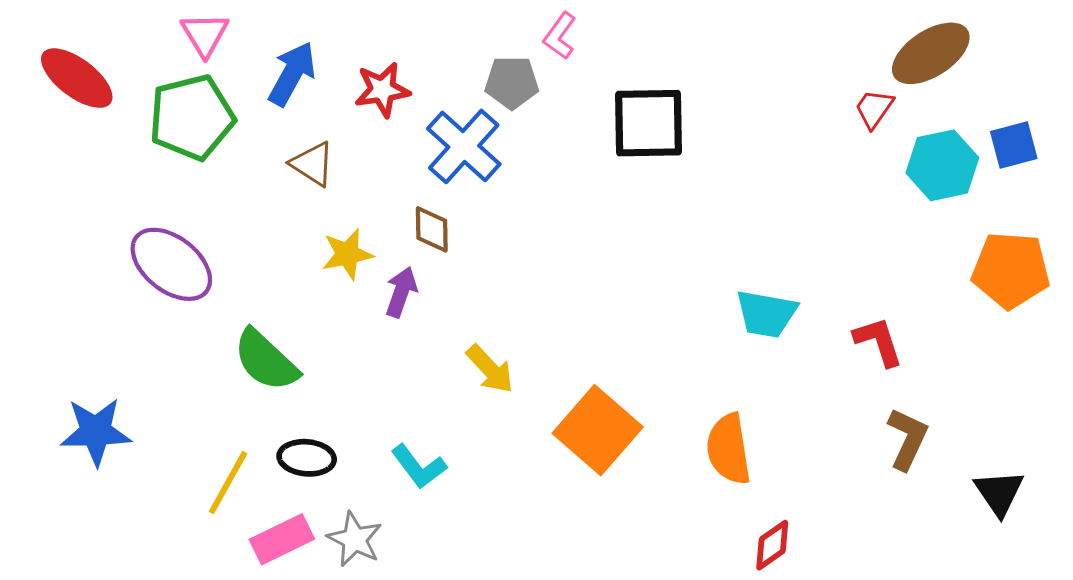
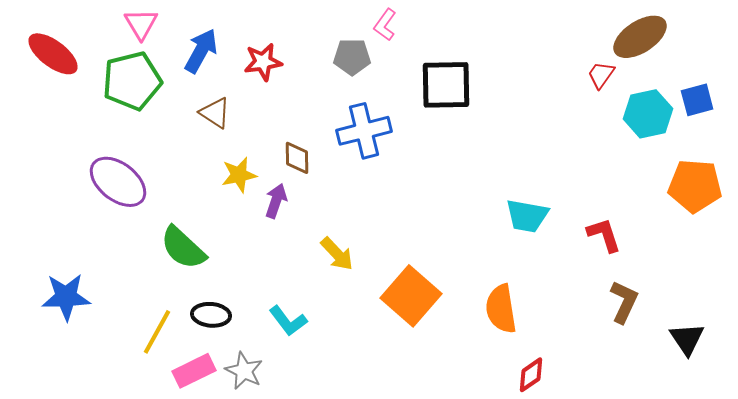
blue cross: (464, 146) -> (364, 131), moved, turned 34

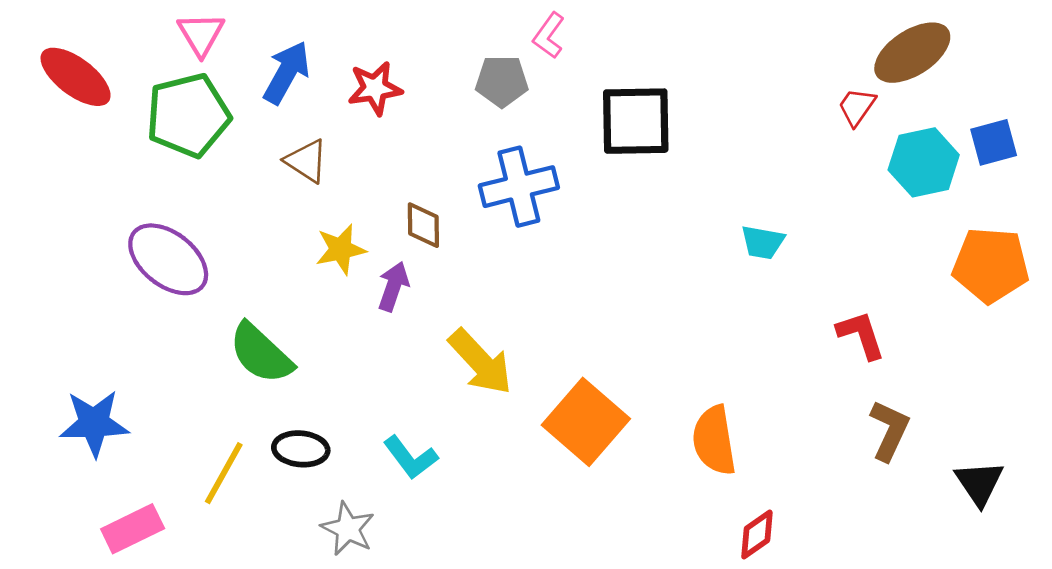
cyan trapezoid: (527, 216) -> (763, 242), moved, size x0.7
yellow arrow: (337, 254) -> (480, 362), size x1.4
pink rectangle: (194, 371) -> (133, 529), moved

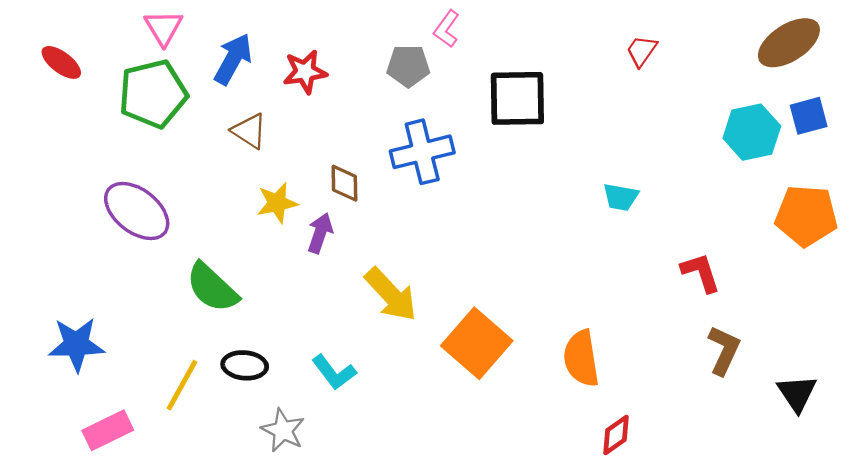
brown ellipse: (912, 53) -> (789, 43), moved
red ellipse: (76, 77) -> (61, 62), size x0.7
red trapezoid: (857, 107) -> (642, 51), moved

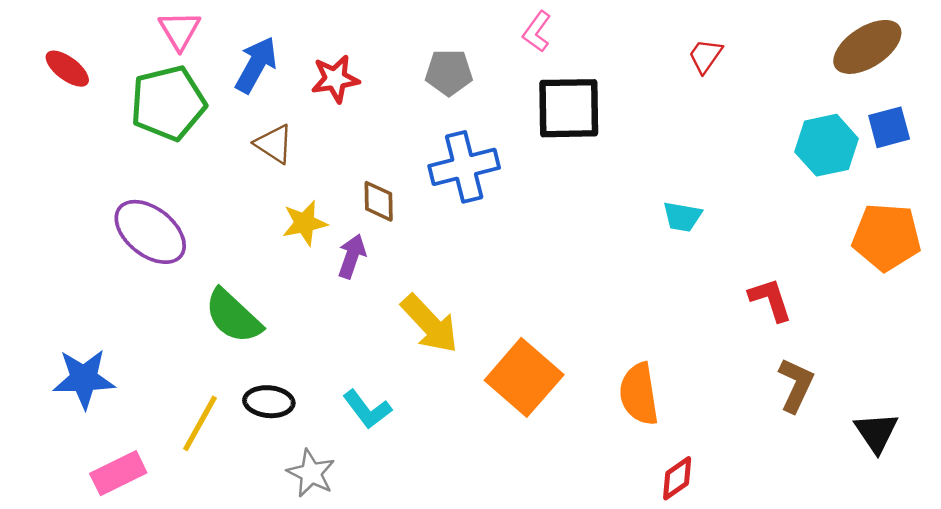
pink L-shape: (447, 29) -> (537, 32), moved

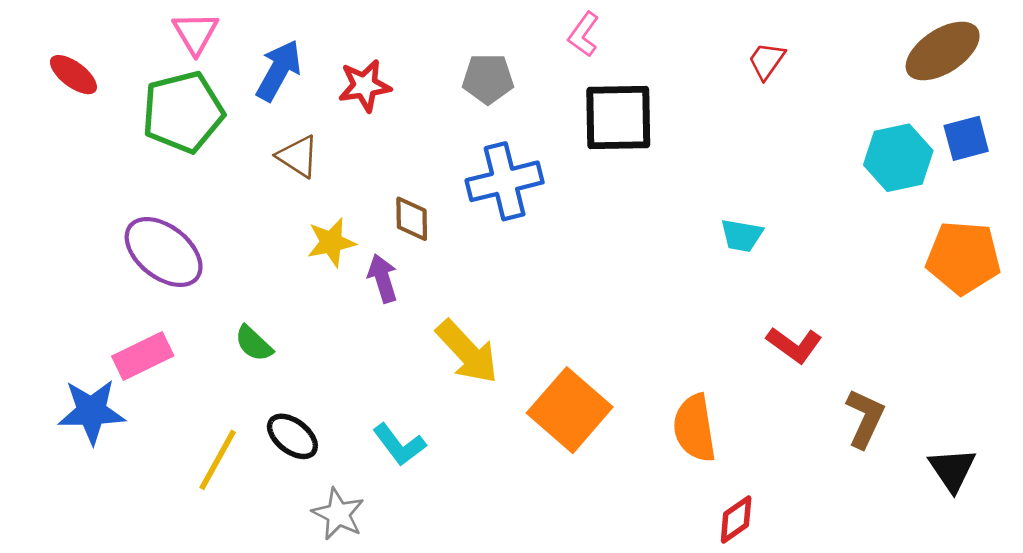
purple arrow: (352, 256) -> (383, 278), turned -36
red L-shape: (770, 300) -> (794, 345), moved, turned 144
green semicircle: (233, 316) -> (254, 343), size x0.6
black ellipse: (269, 402) -> (292, 436), turned 33
pink rectangle: (118, 473) -> (143, 356), moved

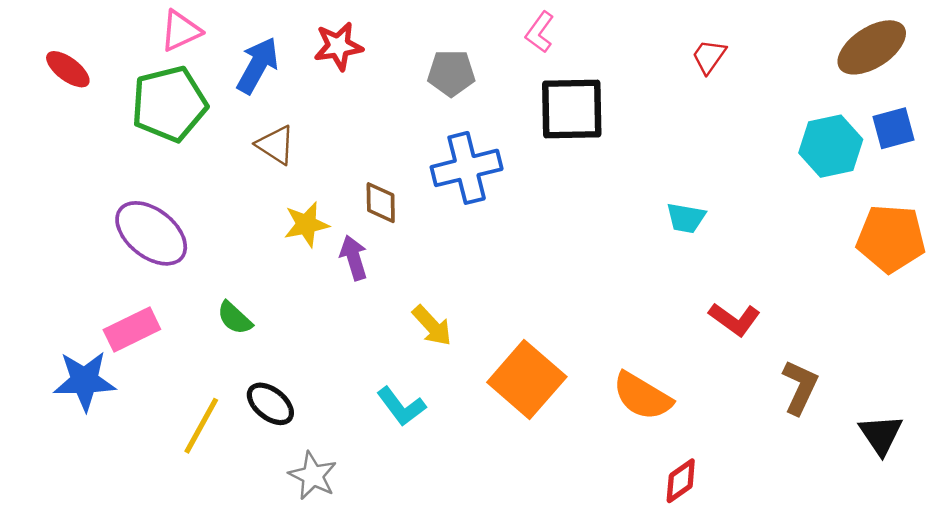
pink triangle: (195, 33) -> (181, 31), turned 36
red star: (365, 86) -> (338, 46), moved
yellow arrow: (467, 352) -> (432, 326), size x0.7
orange semicircle: (694, 428) -> (642, 396), turned -50
cyan L-shape: (399, 445) -> (401, 406), moved

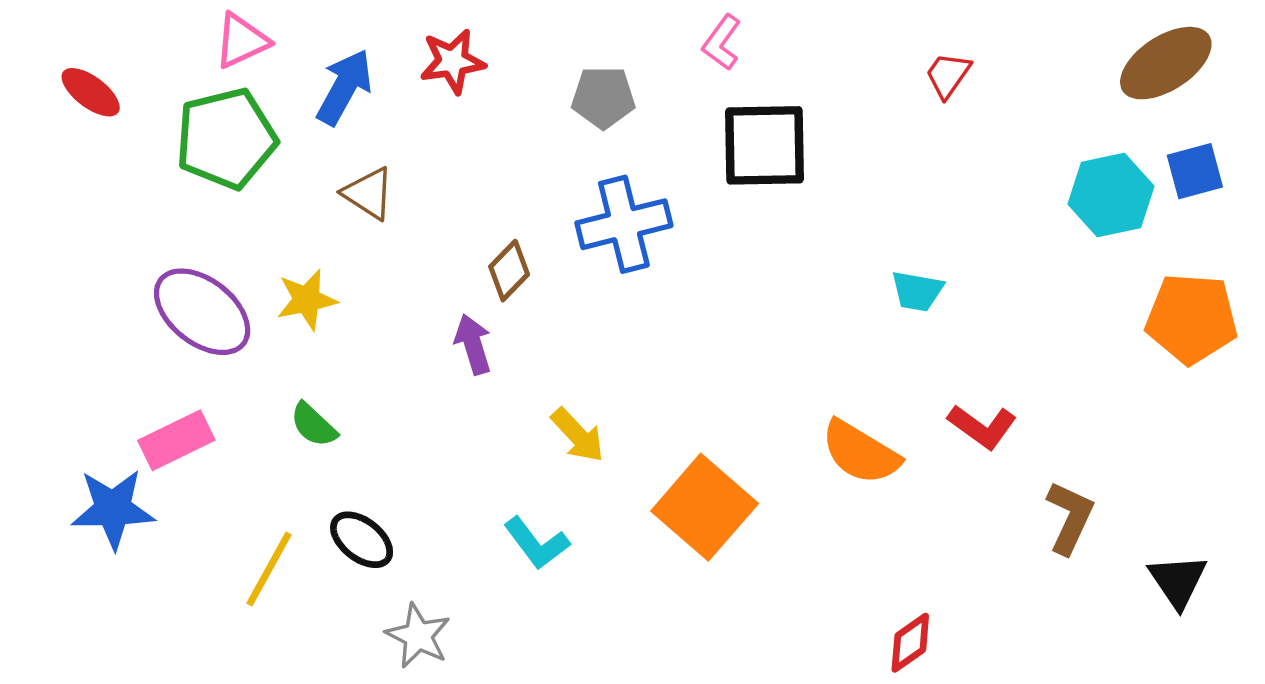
brown diamond: (381, 203) -> (509, 271), turned 45
yellow star: (306, 224) -> (307, 300), moved
orange semicircle: (642, 396) -> (861, 452), moved

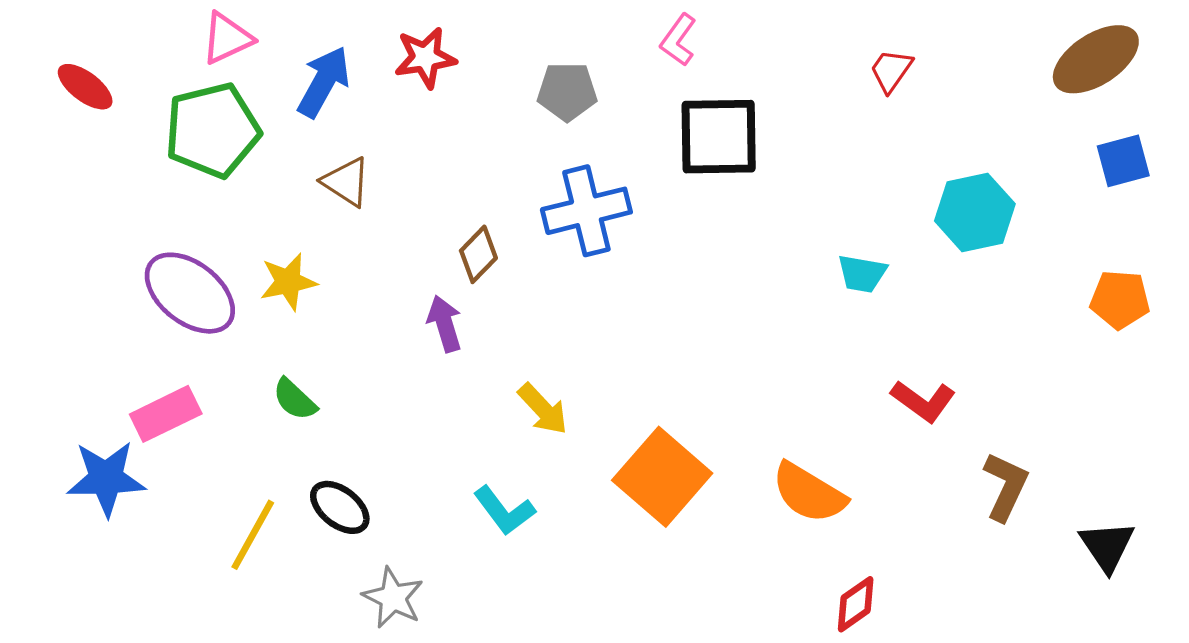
cyan hexagon: (1111, 195) -> (975, 212), moved
orange pentagon: (1192, 319) -> (1120, 299), size x0.7
orange semicircle: (861, 452) -> (809, 493), moved

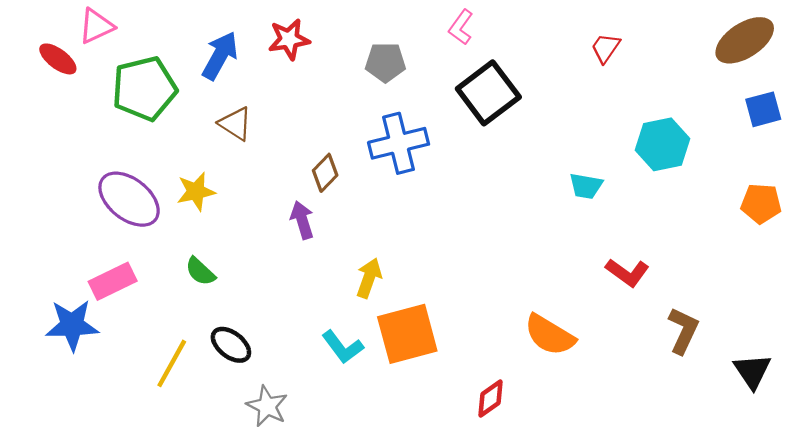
pink triangle: (227, 38) -> (96, 26), moved
black square: (719, 137) -> (488, 93), turned -36
yellow arrow: (543, 409) -> (369, 278), turned -117
orange square: (662, 477) -> (407, 334), moved, turned 34
red diamond: (856, 604) -> (491, 398), moved

